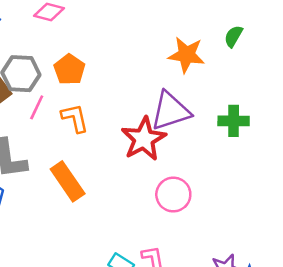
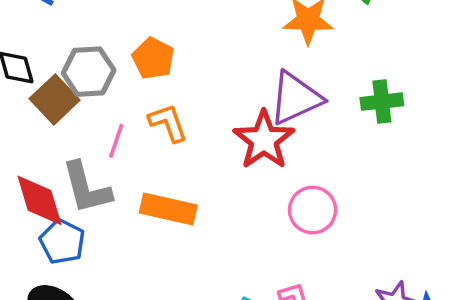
pink line: (37, 107) -> (116, 141), moved
orange rectangle: (68, 181) -> (168, 209), turned -36

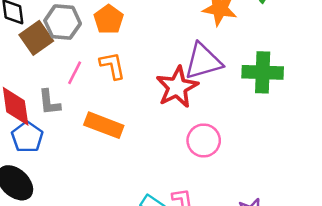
green cross: (382, 102) -> (263, 72), size x1.4
gray L-shape: (86, 188) -> (49, 102), size x0.7

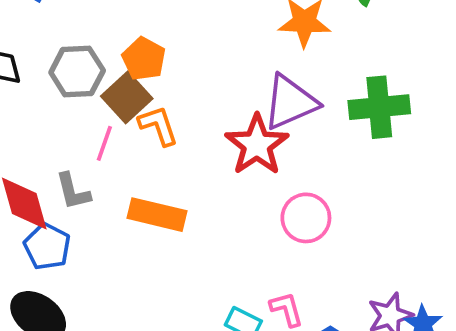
brown square: (36, 38) -> (127, 97), moved

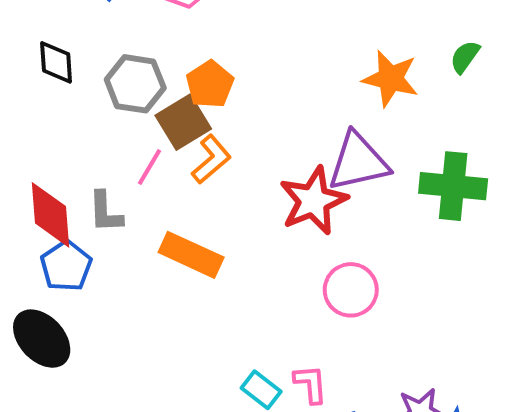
orange L-shape: (158, 126) -> (211, 159), turned 57

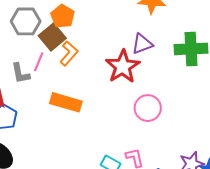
purple triangle: (358, 162) -> (142, 44), size x0.7
gray L-shape: (105, 212) -> (20, 73), moved

